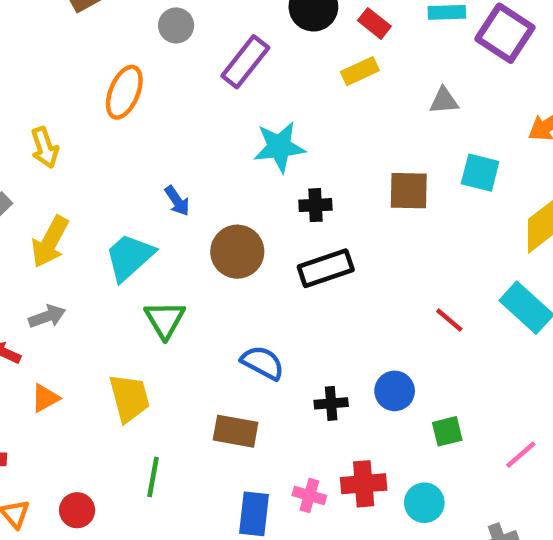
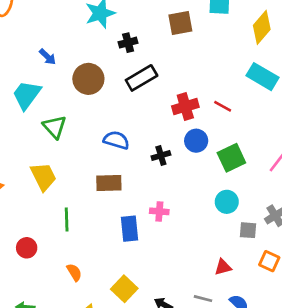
red line: (449, 320) -> (223, 106), moved
green square: (447, 431) -> (231, 158), size x1.5
red cross: (364, 484) -> (185, 107), moved

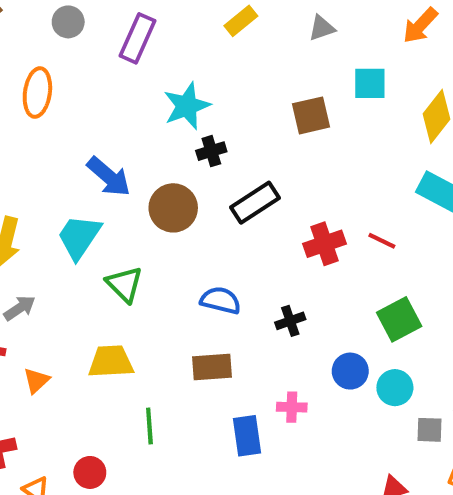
black cross: (128, 43) -> (211, 151), moved
blue arrow: (48, 57) -> (109, 177), size x1.6
blue circle: (196, 141) -> (350, 371), moved
yellow trapezoid: (43, 177) -> (111, 362), turned -64

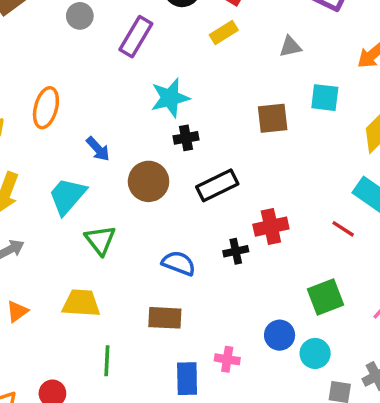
orange ellipse: (37, 93) -> (46, 108), moved
blue arrow: (109, 177) -> (98, 149), size x0.7
red line: (382, 241) -> (343, 229), moved
black cross: (290, 321) -> (236, 251), moved

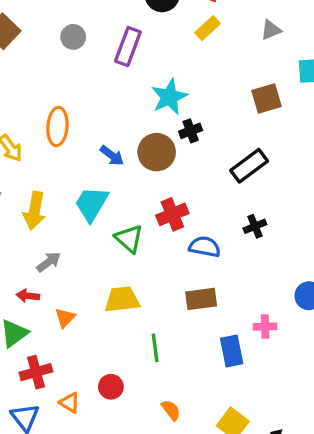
brown circle: (149, 181) -> (157, 152), moved
black rectangle: (217, 185) -> (249, 166), moved
red cross: (271, 227) -> (172, 214), moved

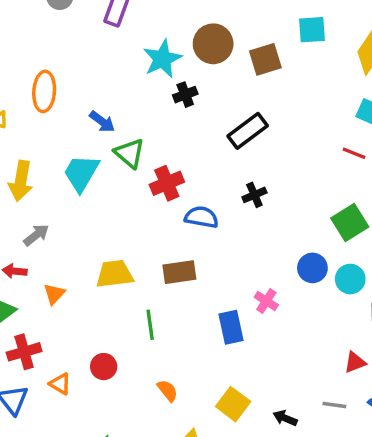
brown circle: (157, 152) -> (213, 44), moved
green triangle: (129, 239) -> (129, 153), moved
brown rectangle: (201, 299) -> (179, 272), moved
pink cross: (265, 327) -> (266, 301), turned 35

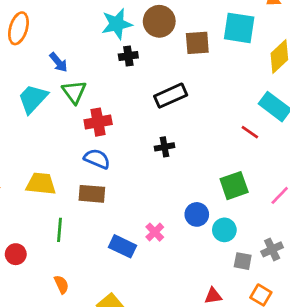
cyan square: (312, 30) -> (239, 28), size x1.4
blue semicircle: (201, 217) -> (97, 159), moved
blue rectangle: (231, 327) -> (122, 246), turned -65

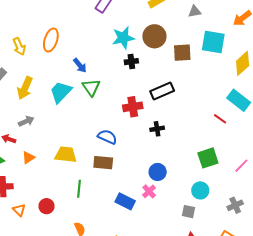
red cross: (98, 122) -> (133, 107), moved
blue circle: (197, 214) -> (158, 172), moved
gray square: (243, 261) -> (189, 212), moved

